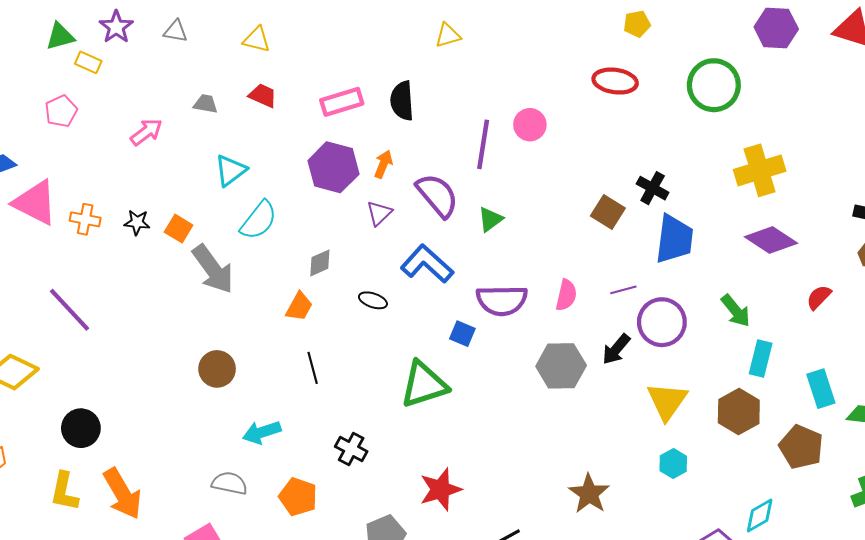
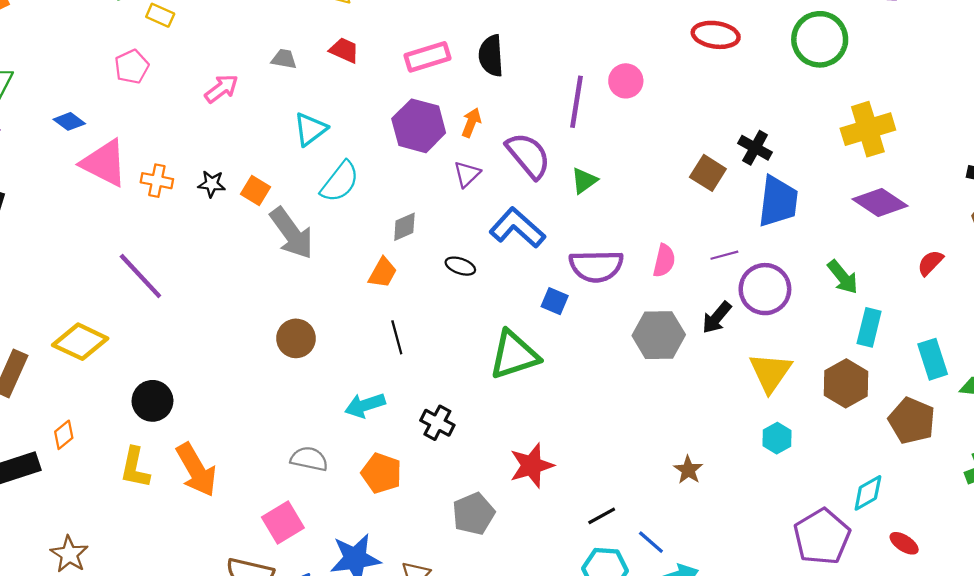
cyan arrow: (262, 432) -> (365, 405), moved
brown star: (589, 494) -> (688, 470), size x0.7

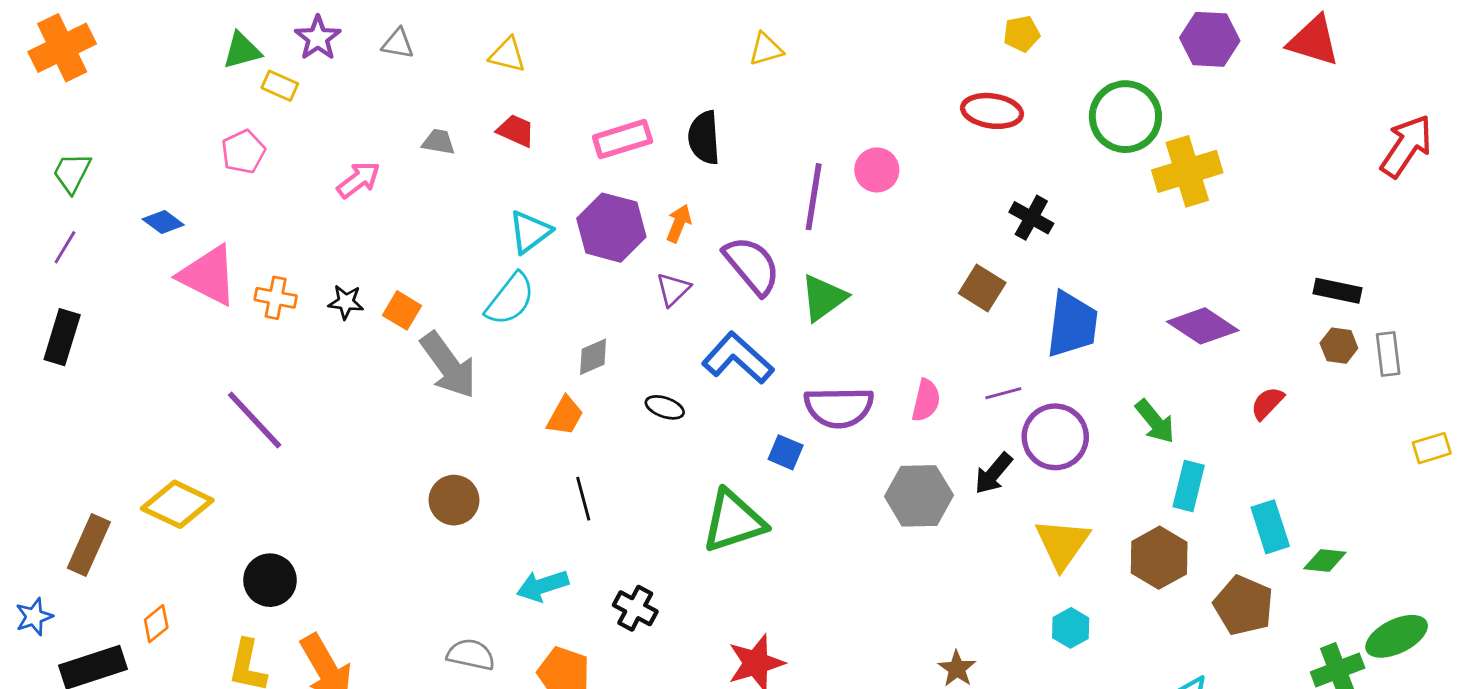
cyan triangle: (310, 129) -> (530, 232), moved
yellow cross: (868, 129) -> (1187, 171), moved
black cross: (755, 148) -> (1031, 218), moved
green triangle: (584, 181) -> (823, 298), size x1.4

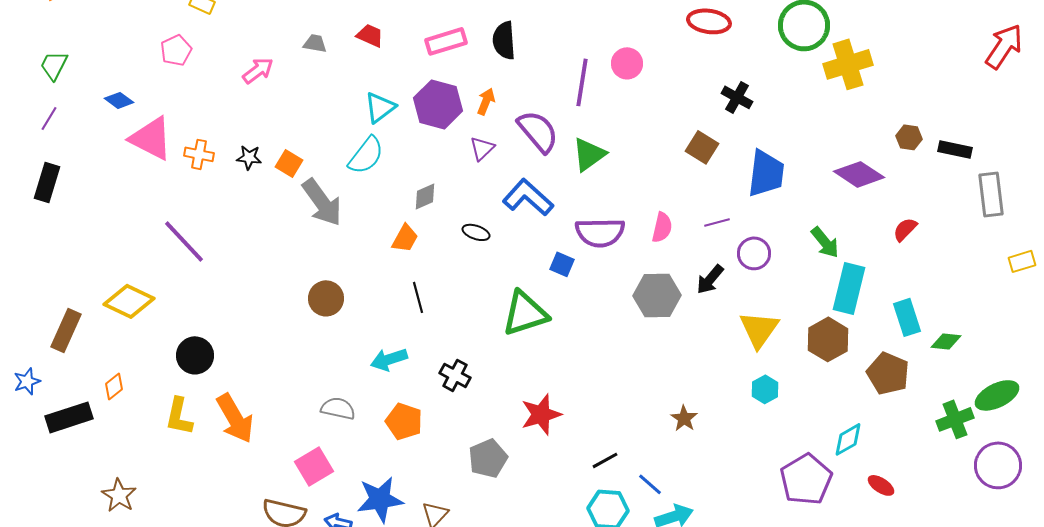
brown hexagon: (1339, 346) -> (909, 137), moved
gray rectangle: (1388, 354) -> (991, 194), size x1.4
purple circle: (1055, 437) -> (754, 253), size x0.7
cyan rectangle: (1189, 486) -> (849, 288), size x1.4

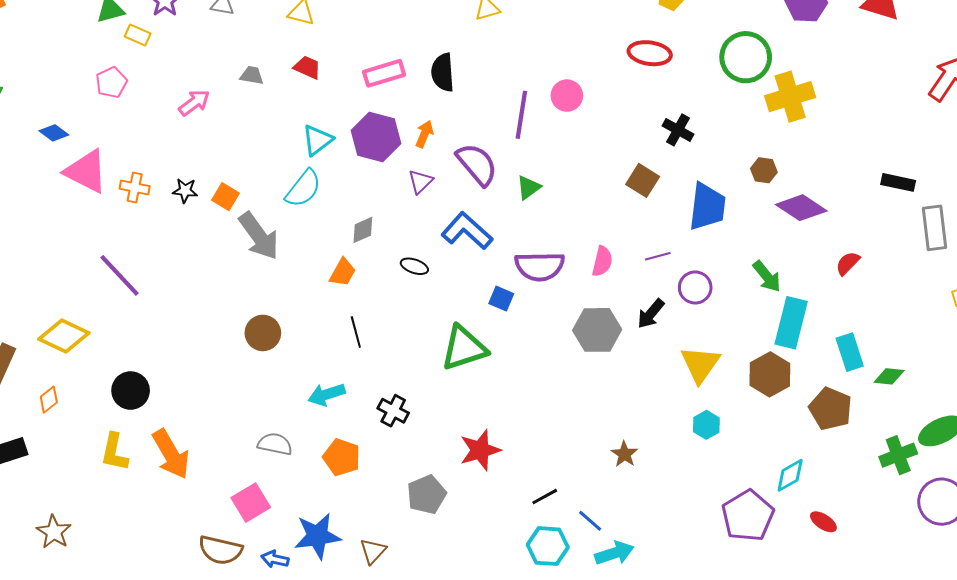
brown hexagon: (909, 137) -> (764, 170), moved
green triangle: (589, 154) -> (529, 187), size x0.7
orange diamond: (114, 386) -> (49, 400), moved

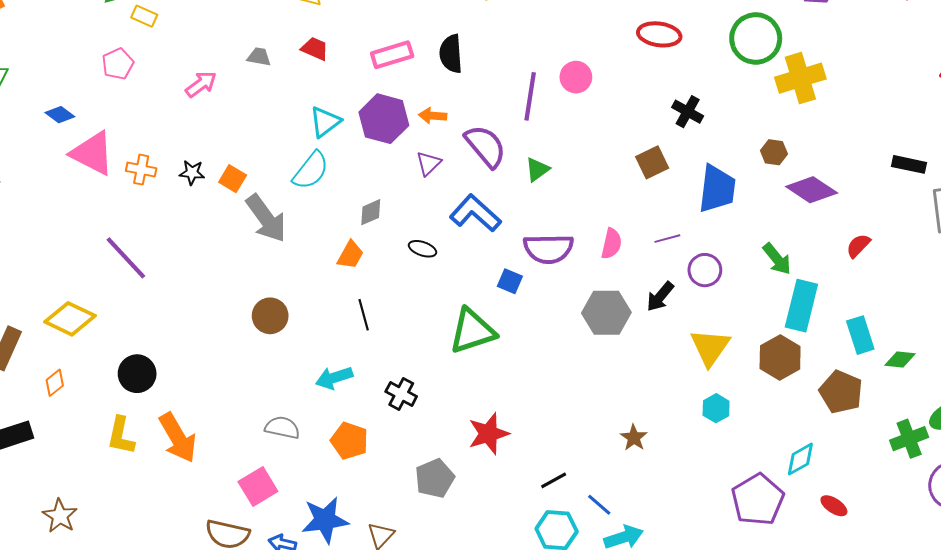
orange arrow: (424, 134) -> (433, 116), turned -108
brown square: (643, 180) -> (652, 162), turned 32

